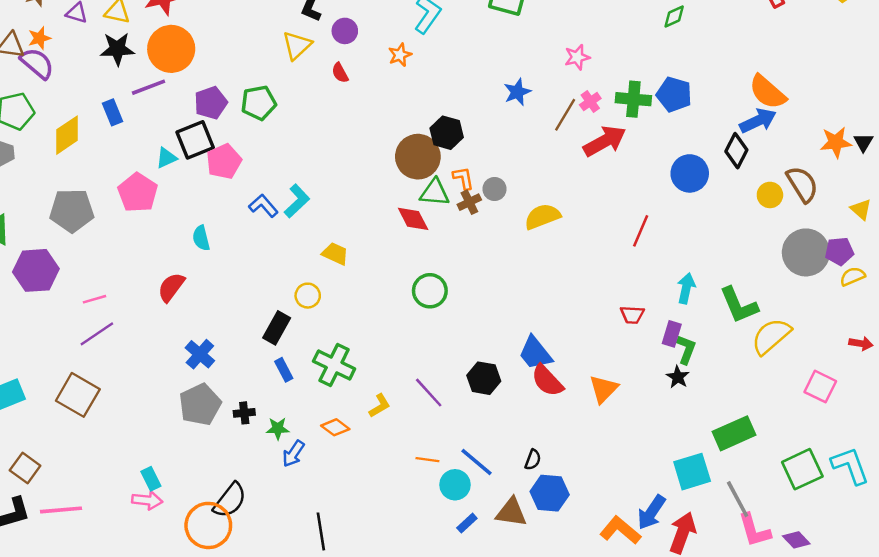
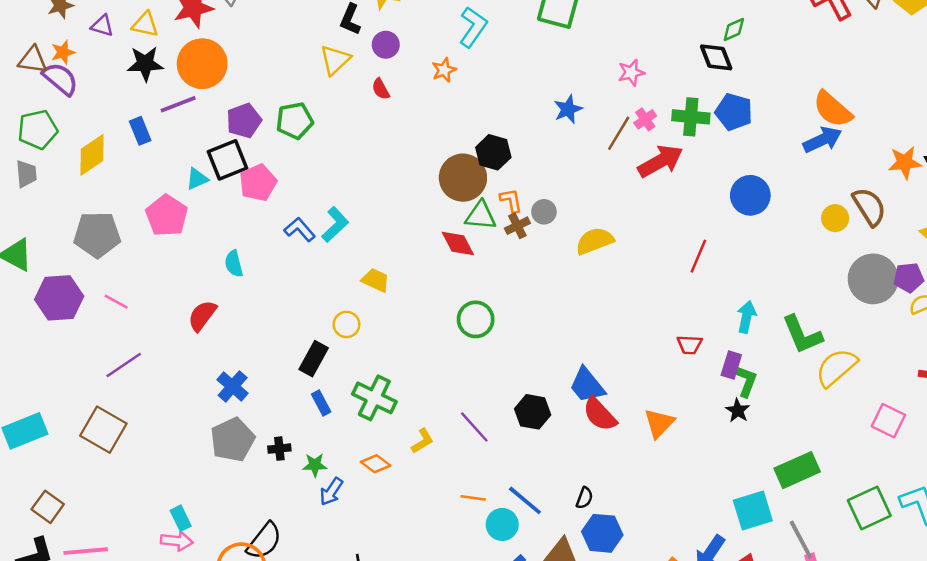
black diamond: (736, 151) -> (716, 57), moved, turned -48
pink line: (95, 299) -> (116, 302), moved, turned 45

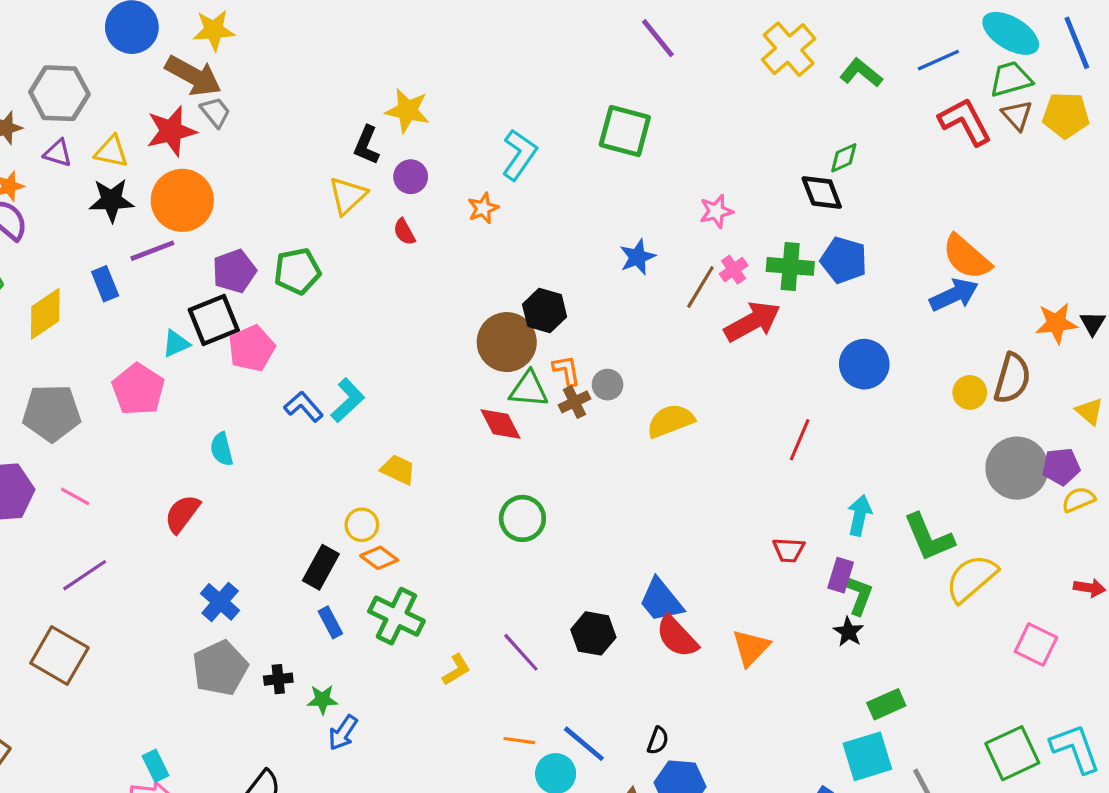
brown semicircle: (869, 207) -> (1012, 378), turned 48
orange diamond: (376, 464) -> (379, 558), moved
green rectangle: (797, 470) -> (886, 704), moved, size x0.7

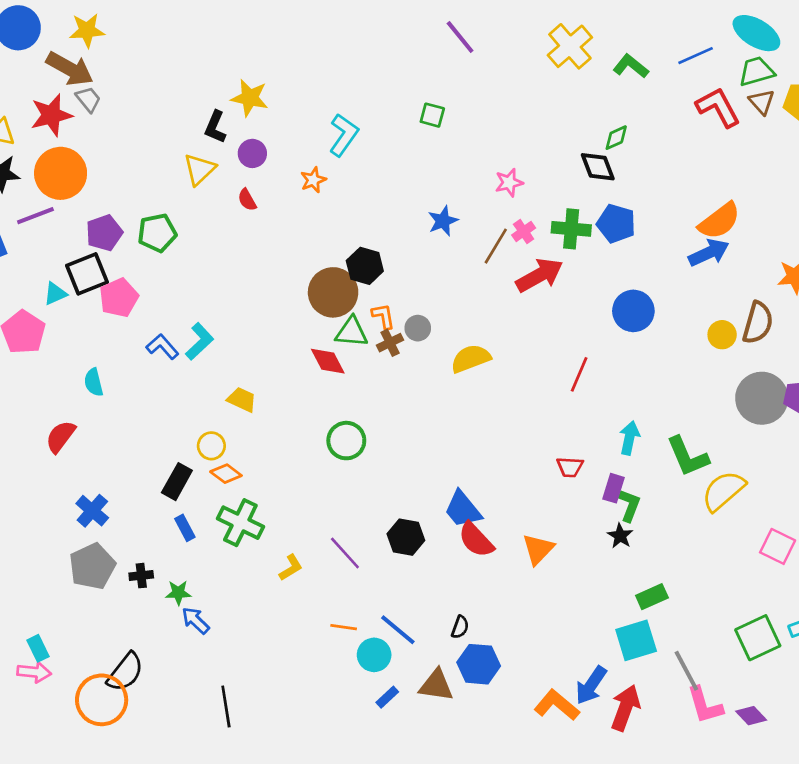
green square: (625, 131) -> (432, 115), size x0.6
orange semicircle: (967, 257) -> (719, 221), turned -78
blue arrow: (343, 733) -> (195, 620), turned 100

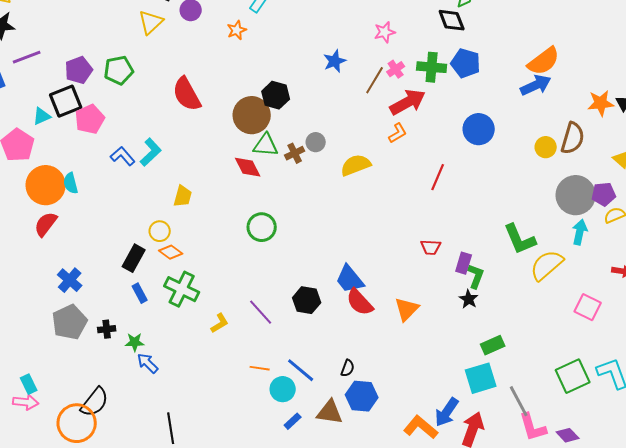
orange circle: (61, 173) -> (46, 185), moved
red semicircle: (247, 200) -> (187, 94), moved, size x2.0
orange L-shape: (383, 316) -> (398, 133), moved, turned 70
yellow trapezoid: (242, 400) -> (183, 196), turned 80
cyan arrow: (629, 438) -> (580, 232), moved

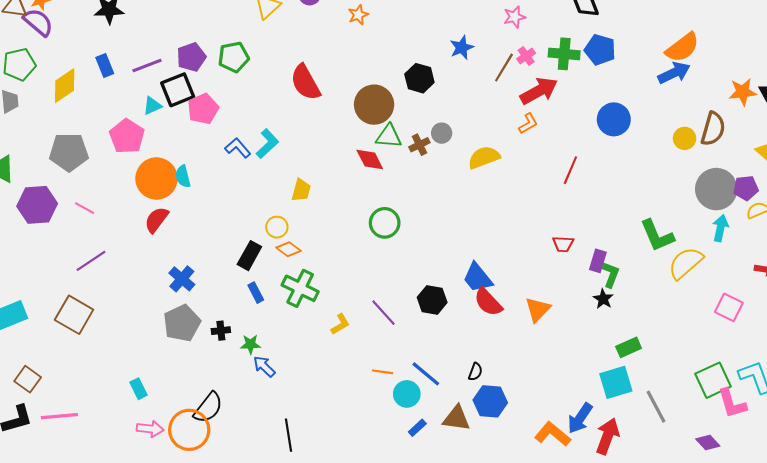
purple line: (27, 57) -> (147, 66), moved
black hexagon: (276, 95) -> (419, 78), moved
pink arrow: (26, 402) -> (150, 429), moved
pink L-shape: (533, 427) -> (732, 403), moved

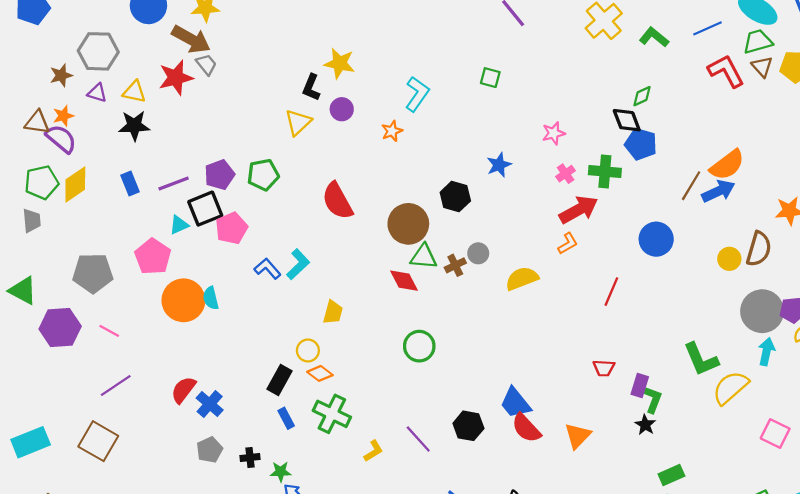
blue pentagon: (600, 50) -> (641, 144), moved
brown line: (504, 68) -> (691, 186), moved
yellow diamond: (65, 86) -> (75, 185), moved
red semicircle: (156, 220) -> (183, 390), moved
gray pentagon: (182, 323) -> (210, 450), size x0.7

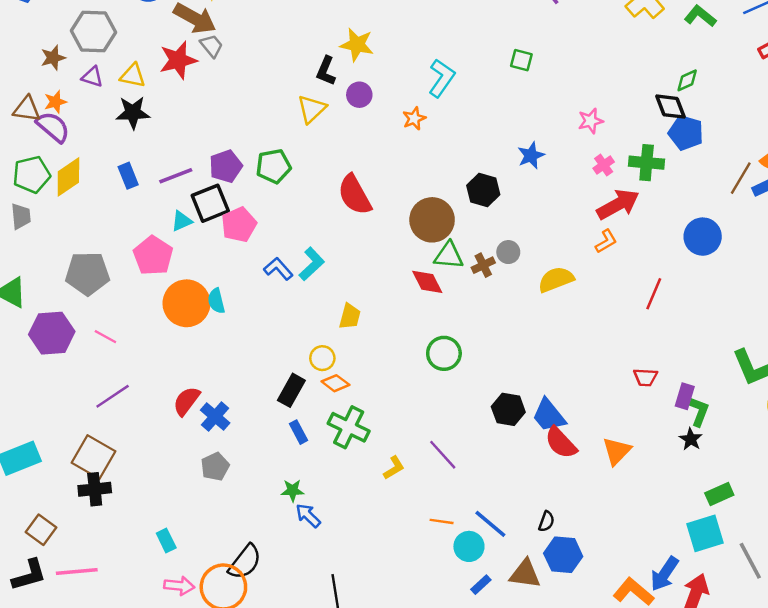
black hexagon: (468, 426) -> (508, 409), moved
black cross: (250, 458) -> (95, 489), moved, size x1.5

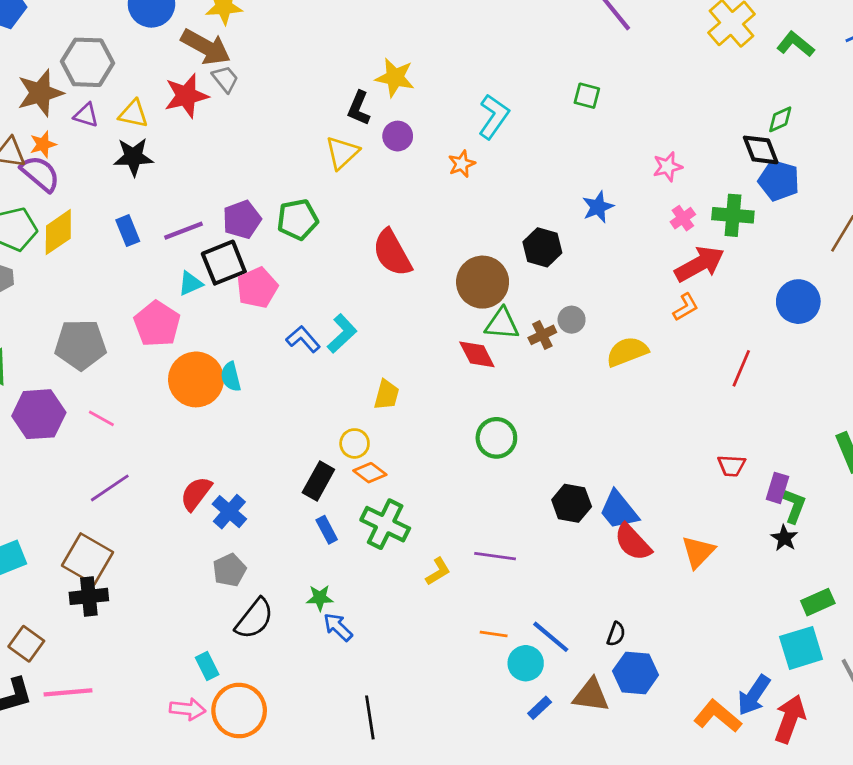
brown star: (53, 58) -> (40, 93), size x1.6
purple line: (443, 455) -> (495, 556), turned -40
cyan rectangle: (166, 540) -> (207, 666), moved
black semicircle: (245, 562) -> (254, 619), moved

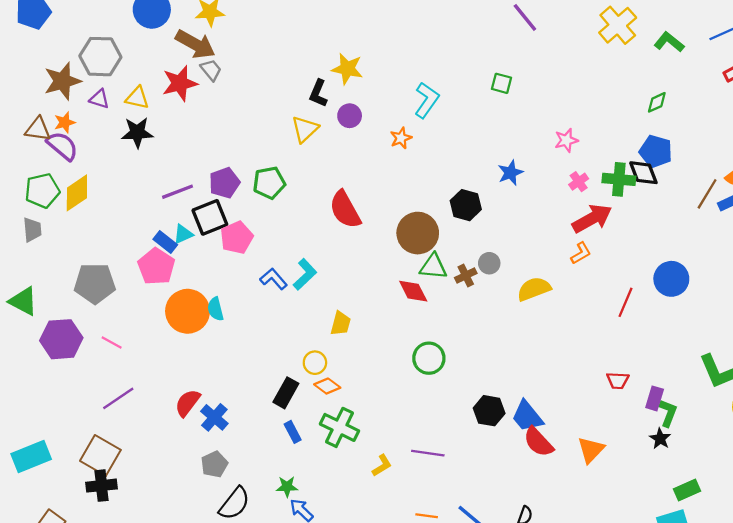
black diamond: (761, 150) -> (643, 173), moved
blue rectangle: (128, 231) -> (165, 242), moved, turned -30
blue circle: (798, 302) -> (671, 279), moved

